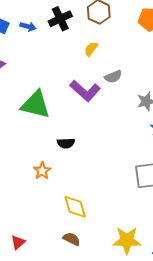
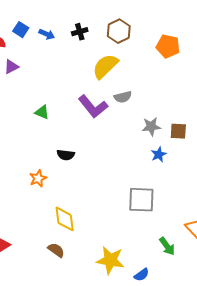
black cross: (60, 19) -> (80, 32), size x0.7
yellow semicircle: (91, 49) -> (105, 66), size x1.8
green triangle: (36, 105) -> (42, 112), size x0.5

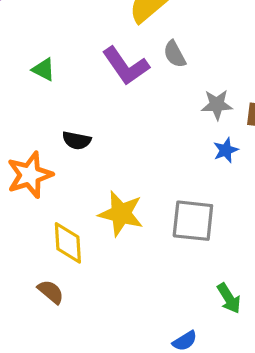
gray semicircle: (123, 97) -> (175, 54), turned 72
orange star: (38, 178) -> (30, 175), size x1.6
yellow star: (110, 260) -> (121, 214), moved

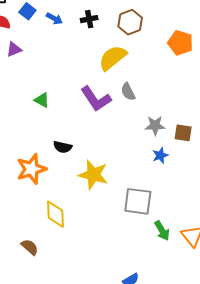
yellow star: (121, 214) -> (93, 175), moved
brown semicircle: (51, 292) -> (30, 247), moved
green arrow: (229, 298) -> (162, 231), moved

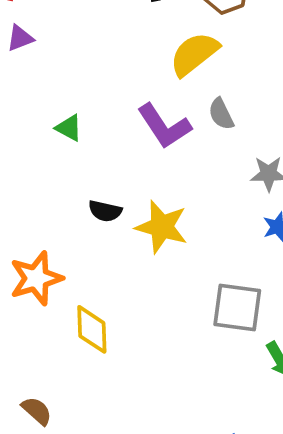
orange star: (31, 169) -> (36, 278), moved
yellow star: (93, 175) -> (162, 227), moved
brown semicircle: (30, 247) -> (37, 411), moved

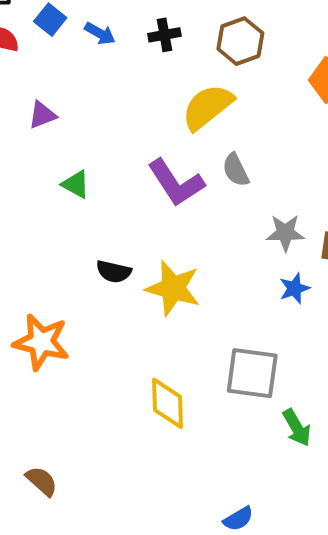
purple triangle: (20, 38) -> (42, 115), moved
orange star: (36, 278) -> (41, 342), turned 30
yellow diamond: (92, 329) -> (167, 403), moved

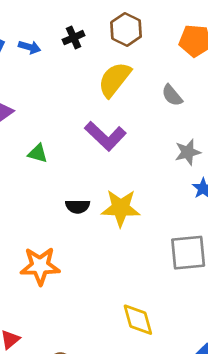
gray semicircle: (236, 170) -> (172, 95), moved
yellow diamond: (167, 403) -> (138, 320), moved

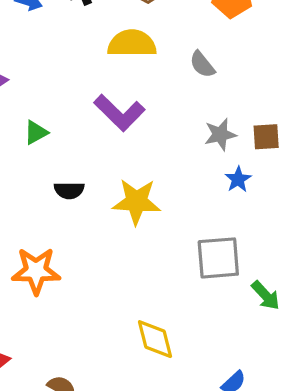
yellow semicircle: (114, 79) -> (132, 43), turned 51
green triangle: (38, 153) -> (36, 132), turned -45
black semicircle: (78, 206) -> (69, 190), moved

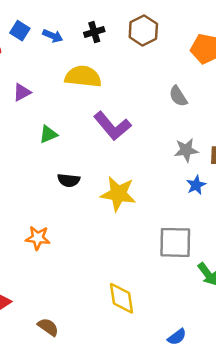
yellow semicircle: (132, 43) -> (83, 77), moved
orange star: (36, 271) -> (38, 238), size x0.7

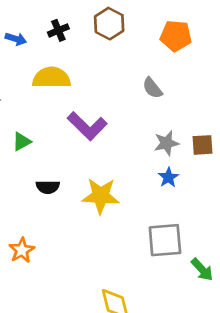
blue star: (196, 185) -> (168, 177), moved
orange star: (38, 238) -> (22, 250), turned -30

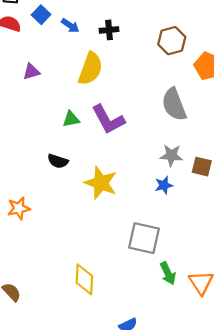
brown hexagon: (109, 24) -> (172, 41), moved
yellow semicircle: (52, 78) -> (90, 69), turned 92
gray semicircle: (152, 88) -> (174, 104), size x1.6
green triangle: (22, 141) -> (71, 119), moved

